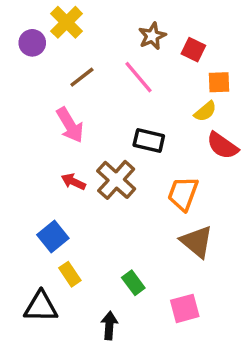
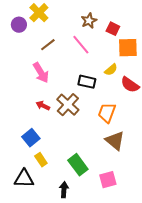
orange square: (219, 82) -> (128, 48), size x1.5
yellow semicircle: (205, 111) -> (111, 70), moved
green rectangle: (133, 283) -> (78, 165), size x1.5

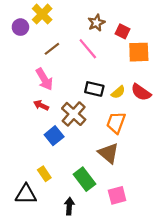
yellow semicircle: (111, 70) -> (118, 92), moved
red arrow: (43, 106) -> (41, 105), moved
blue square: (31, 138) -> (54, 136), moved
brown triangle: (115, 141) -> (108, 153), moved

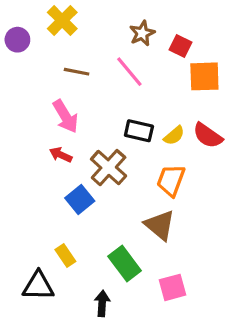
purple circle: (20, 27) -> (17, 40), moved
brown line: (52, 49) -> (77, 72), turned 49

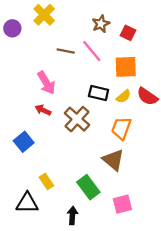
brown line: (77, 72) -> (66, 51), moved
orange square: (204, 76) -> (126, 67), moved
blue square: (80, 200) -> (24, 142), moved

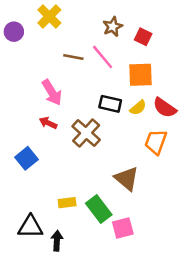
orange trapezoid: (121, 128) -> (156, 142), moved
yellow rectangle: (46, 181) -> (67, 203), moved, turned -63
pink square: (122, 204) -> (123, 228), moved
black arrow: (72, 215) -> (57, 241), moved

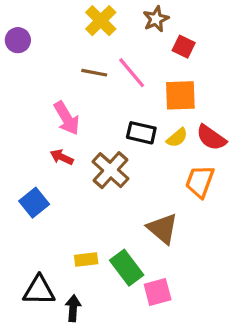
yellow cross: (49, 16) -> (101, 21), moved
brown star: (113, 27) -> (156, 19), moved

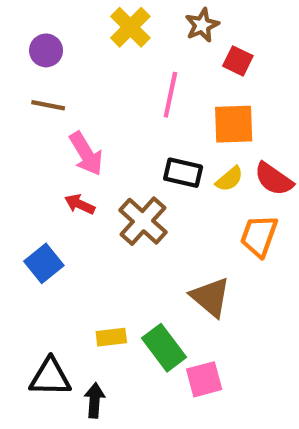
purple circle: (18, 40) -> (46, 50), moved
brown line: (94, 73) -> (48, 105), moved
pink line: (132, 73) -> (170, 95), turned 52

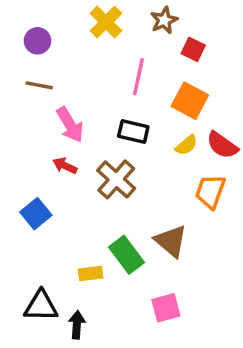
orange square: (234, 124) -> (190, 101), turned 30
black rectangle: (183, 173) -> (133, 132), moved
green rectangle: (164, 348) -> (126, 255), moved

